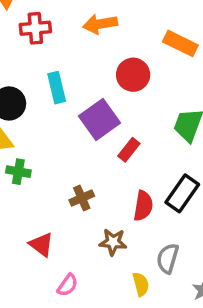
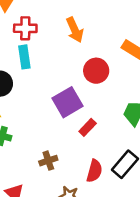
orange arrow: (100, 24) -> (75, 30), turned -110
cyan rectangle: (57, 88) -> (24, 57), moved

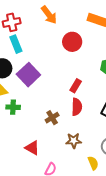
purple square: (67, 102) -> (28, 75), moved
red semicircle: (94, 171) -> (77, 107), moved

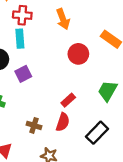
purple square: (28, 75) -> (23, 74), size x0.7
brown cross: (52, 118) -> (34, 125), turned 32

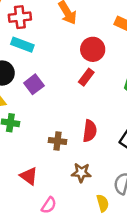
cyan rectangle: (20, 39) -> (22, 45), turned -54
red rectangle: (68, 100) -> (86, 77), moved

